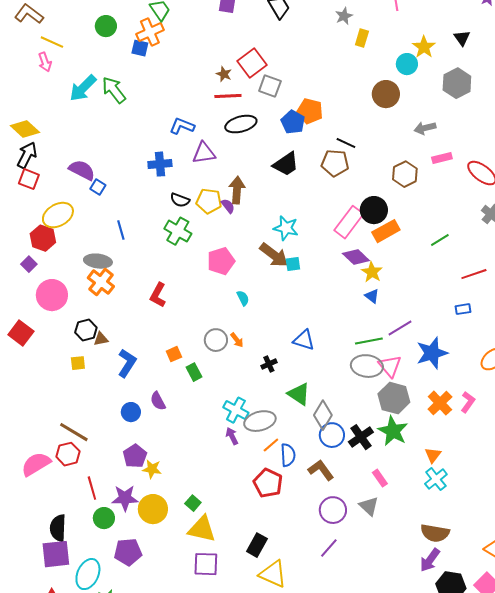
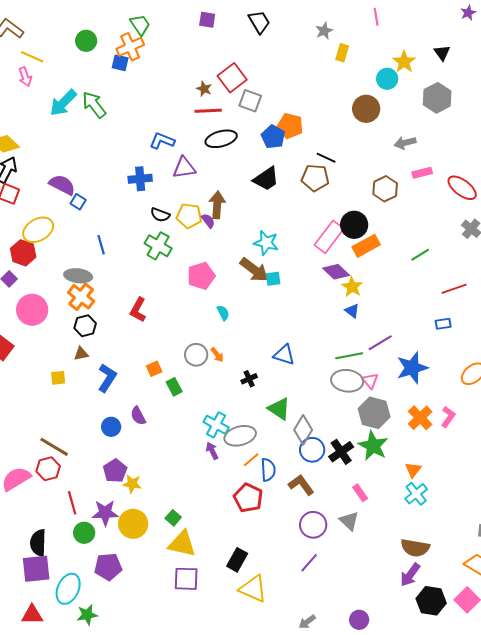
black hexagon: (86, 330) -> (85, 326), moved
pink triangle: (390, 366) -> (370, 381), size x0.7

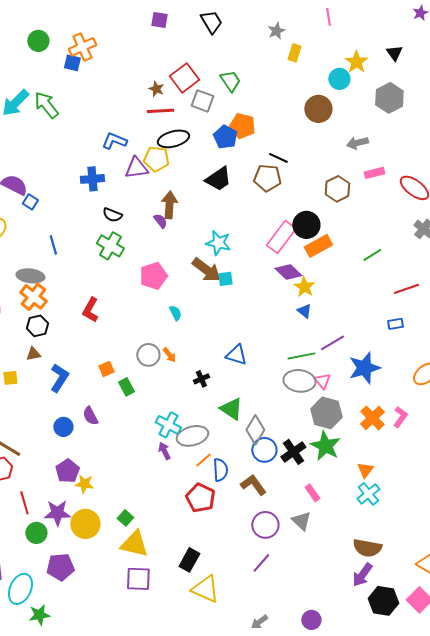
green trapezoid: (140, 25) -> (230, 81), moved
yellow pentagon: (189, 216) -> (156, 159), moved

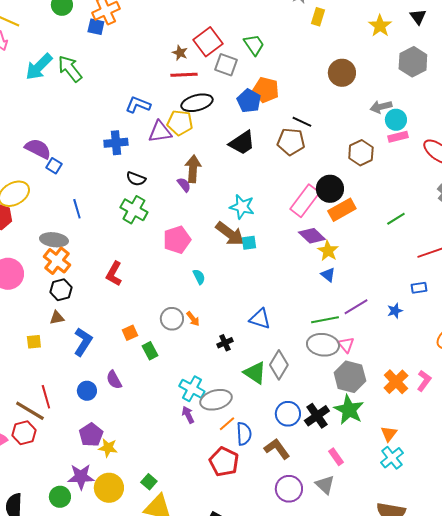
cyan circle: (339, 79) -> (396, 120), moved
blue star: (364, 368) -> (395, 311), moved, size x0.5
gray diamond: (255, 430) -> (279, 365), moved
red line: (24, 503) -> (46, 397), moved

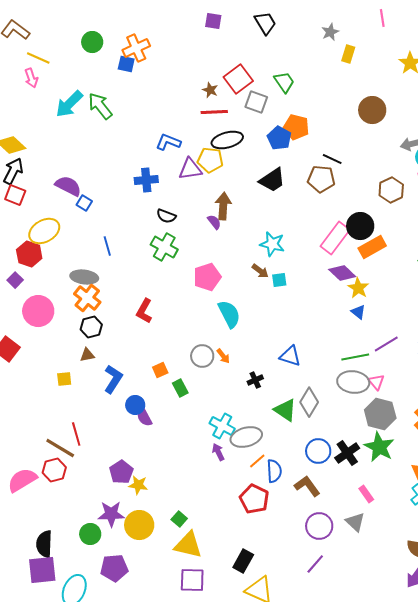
brown arrow: (230, 234) -> (260, 271), size x0.6
cyan semicircle: (199, 277) -> (229, 314), size x1.8
blue circle: (87, 391) -> (135, 405), moved

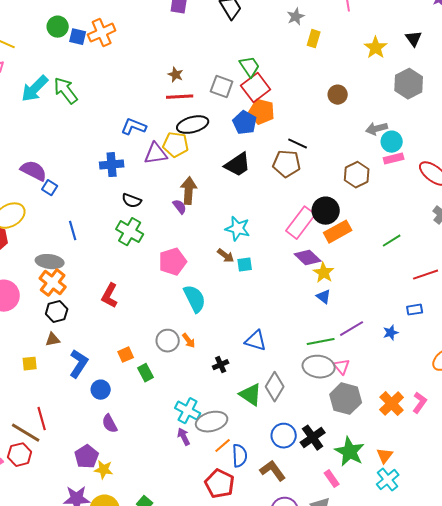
blue square: (126, 64) -> (78, 37), moved
red square: (238, 79) -> (256, 88), moved
brown circle: (372, 110) -> (338, 95), size x0.7
purple semicircle: (144, 417) -> (110, 424), moved
green star: (379, 447) -> (350, 452), moved

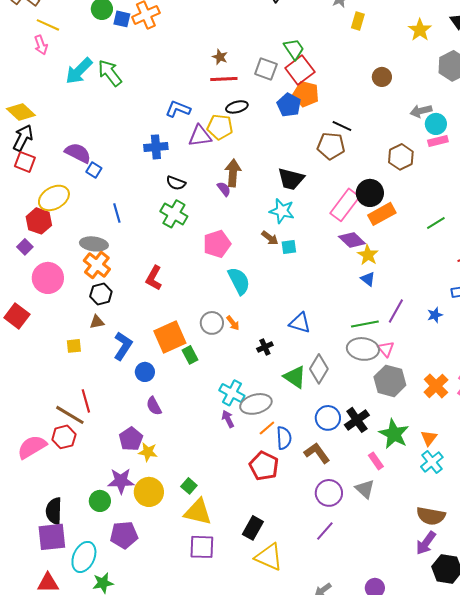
black ellipse: (193, 125) -> (237, 107), size x0.7
black trapezoid: (238, 165) -> (291, 179), moved, turned 48
purple line: (352, 329) -> (396, 311), turned -30
orange square: (126, 355) -> (170, 337), size x2.0

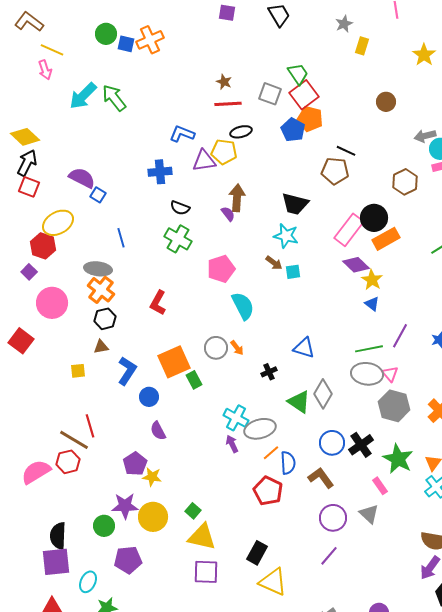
cyan ellipse: (84, 557) -> (88, 582), size x0.7

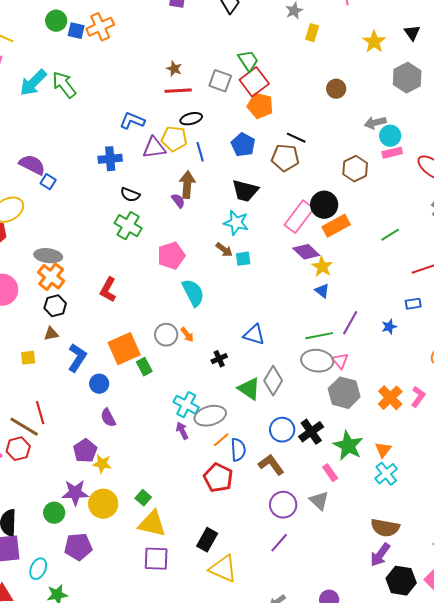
blue pentagon: (293, 130) -> (243, 145), moved
blue line: (121, 238) -> (200, 152), moved

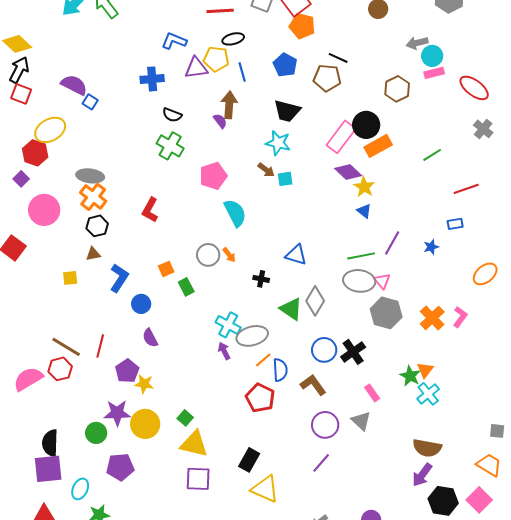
orange square: (124, 349) -> (166, 269), size x0.5
black cross: (219, 359) -> (261, 279), turned 35
red line: (40, 413) -> (100, 346), moved, turned 30
green star: (348, 446) -> (410, 376), moved, size x0.7

